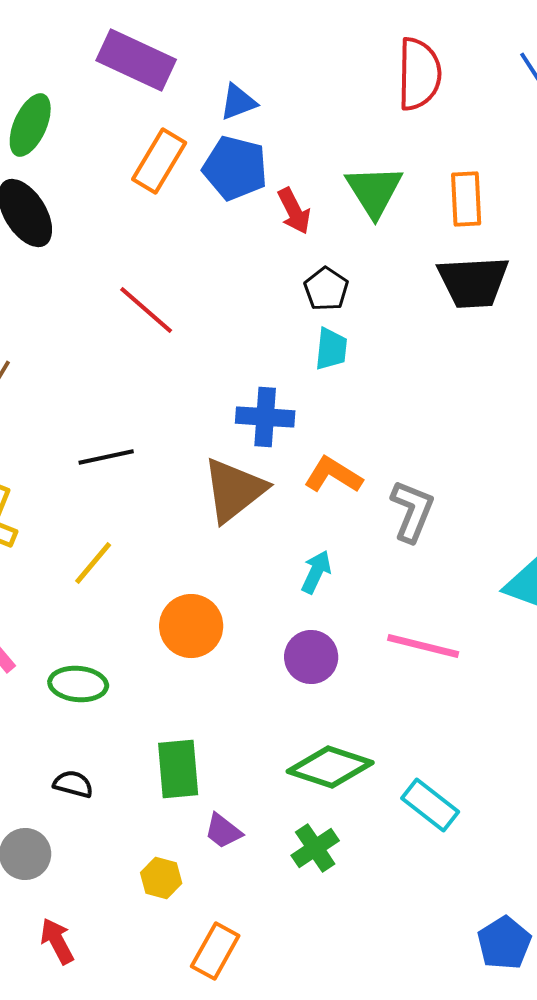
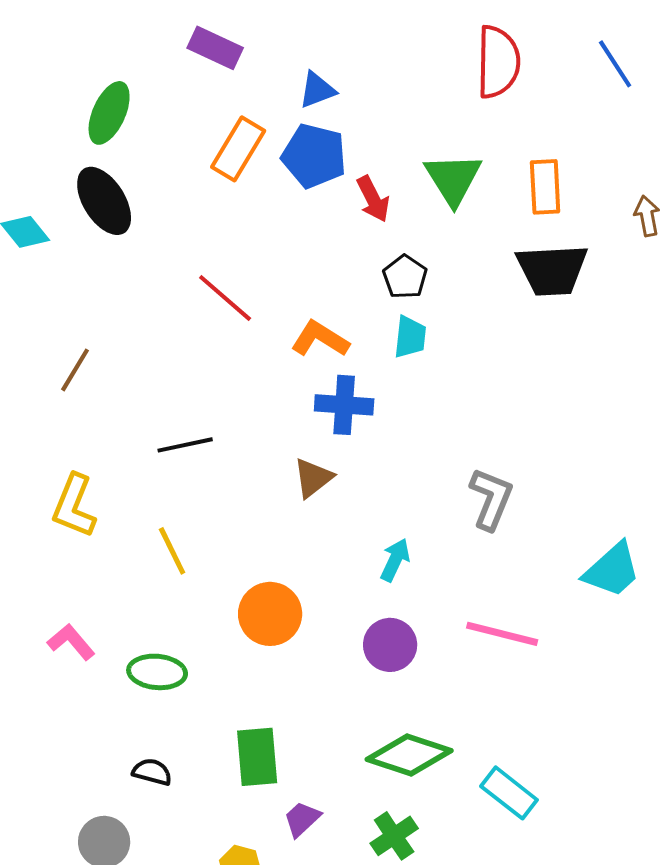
purple rectangle: (136, 60) -> (215, 48), size x0.7
orange L-shape: (333, 475) -> (320, 339), moved
brown triangle: (234, 490) -> (313, 478), size x0.6
yellow line: (93, 563) -> (172, 551), turned -66
purple trapezoid: (223, 831) -> (302, 819), turned 99

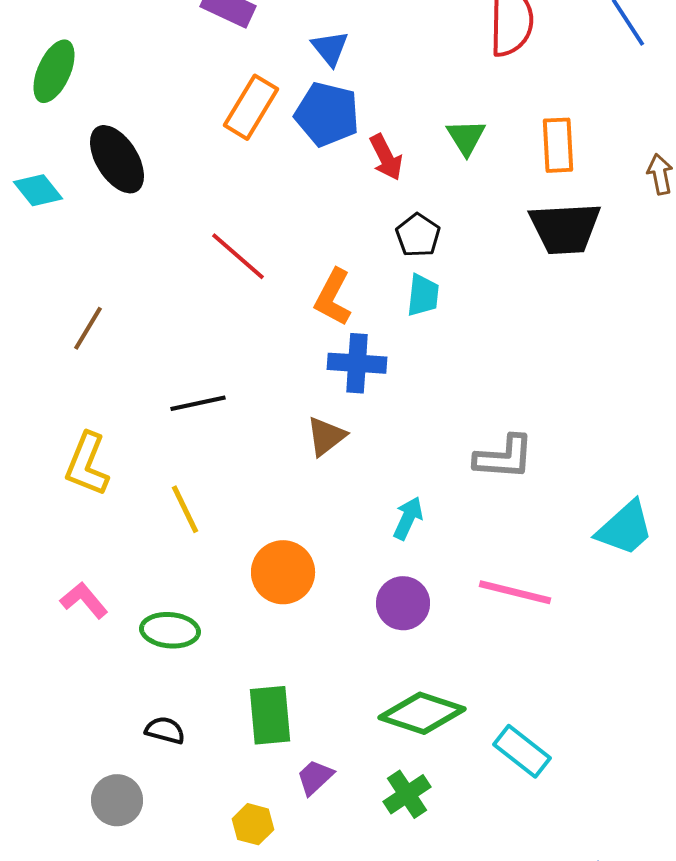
blue triangle: (317, 90) -> (330, 48), turned -48
green ellipse: (109, 113) -> (54, 71), moved
green triangle: (453, 179) -> (466, 137), size x0.7
orange L-shape: (320, 339) -> (333, 297), turned -94
gray L-shape: (491, 499) -> (504, 457), turned 72

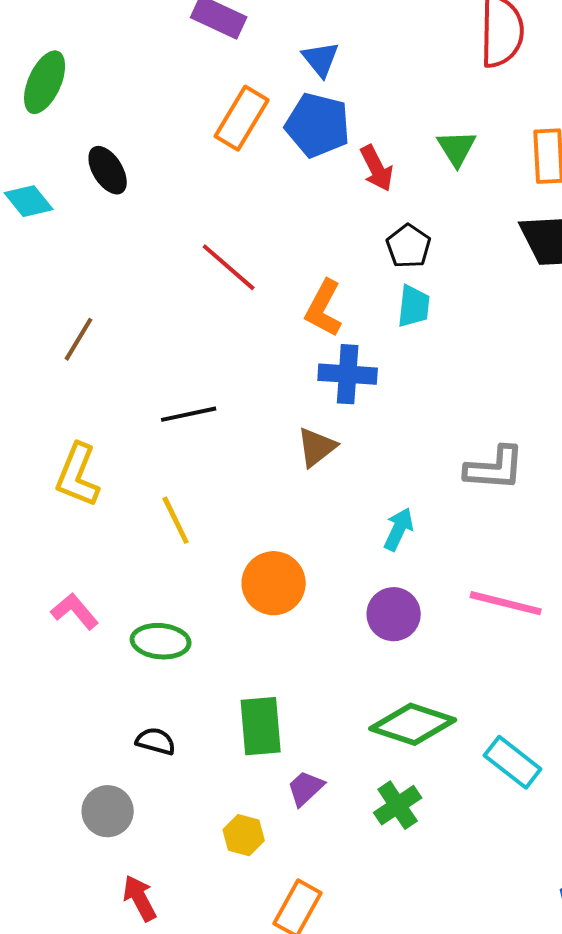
black ellipse: (117, 159) -> (108, 170), size x0.7

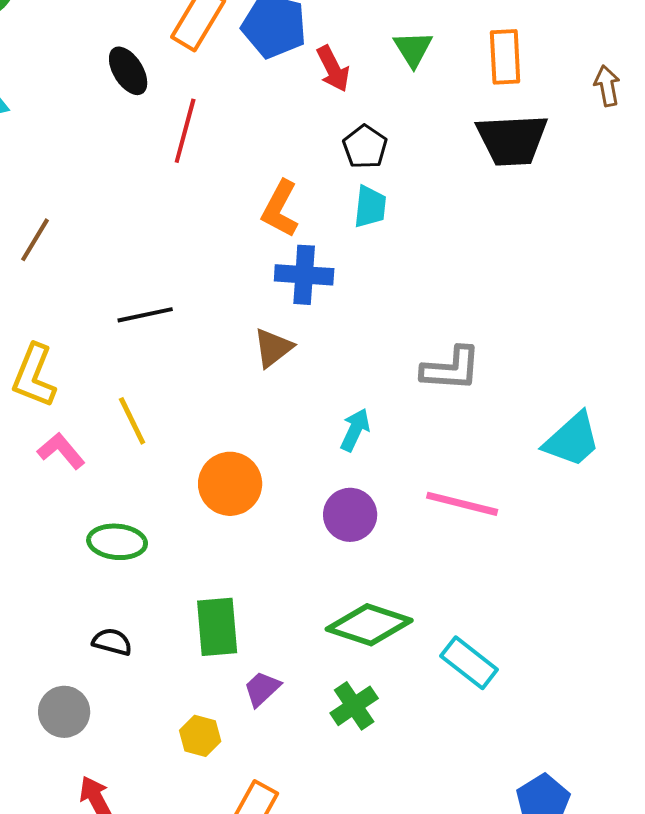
black ellipse: (108, 170) -> (128, 71), moved
red line: (229, 267) -> (185, 131), moved, turned 64
pink L-shape: (75, 611) -> (61, 451), moved

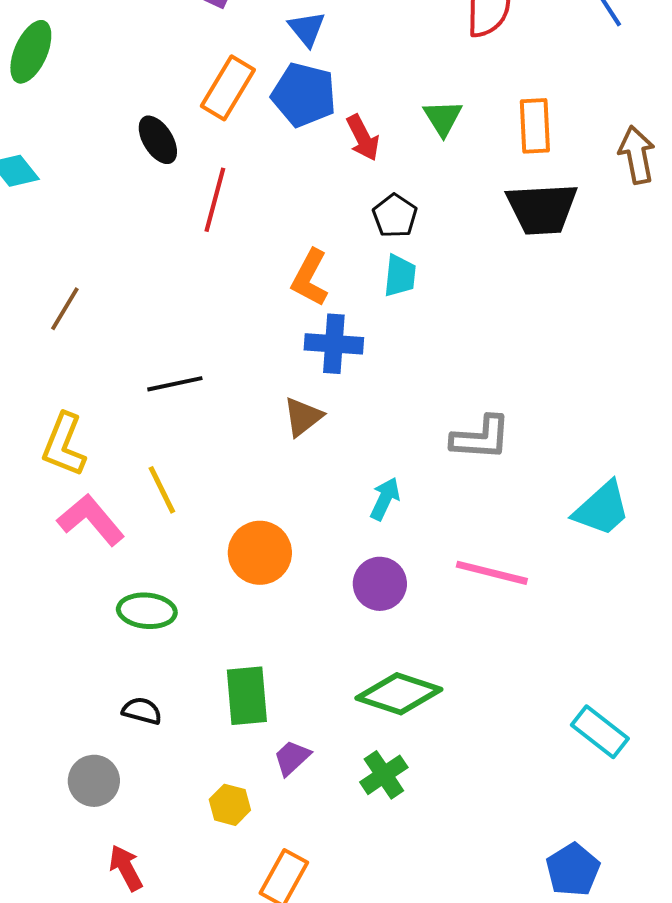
brown arrow: (607, 86) -> (637, 155), size x1.4
pink L-shape: (61, 451) -> (91, 520), size x1.4
cyan rectangle: (469, 663) -> (600, 732), moved

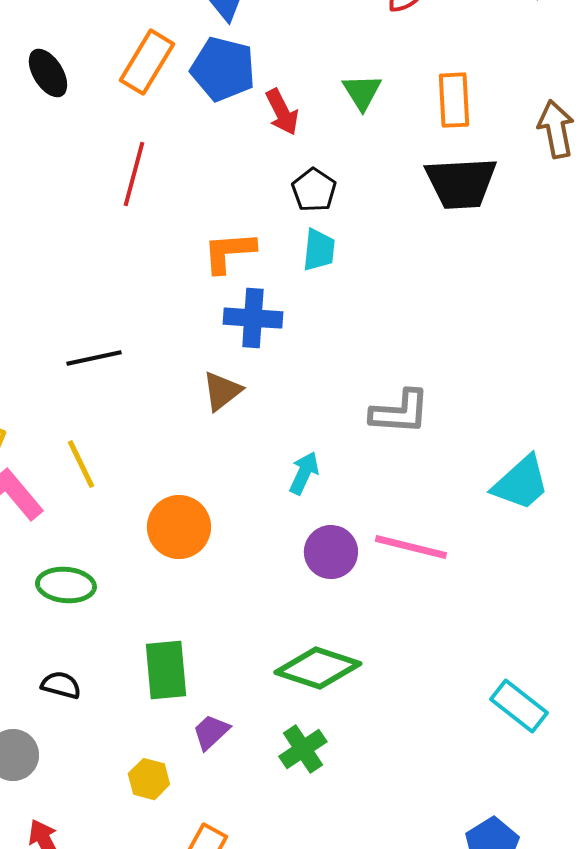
black ellipse: (158, 140) -> (48, 73), moved
orange L-shape: (310, 278) -> (229, 252), turned 58
purple circle: (380, 584) -> (331, 552), moved

